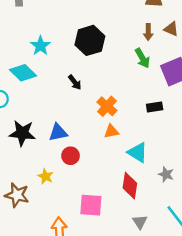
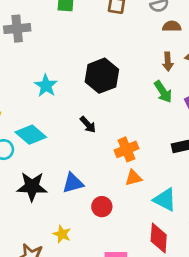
cyan diamond: (23, 73) -> (31, 135), moved
orange cross: (107, 106) -> (126, 149), turned 30
red circle: (71, 156) -> (102, 207), moved

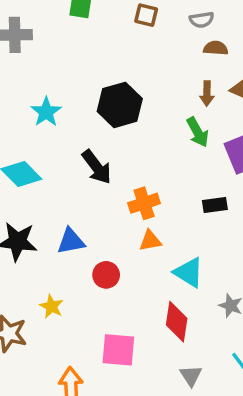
black arrow: (88, 125) -> (97, 167), size x1.5

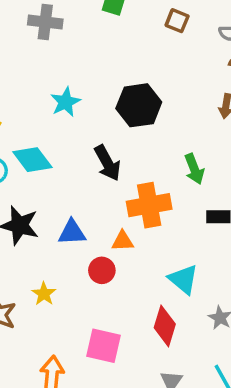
green arrow: (198, 132) -> (194, 169), moved
orange cross: (144, 203) -> (149, 205), size x1.4
orange triangle: (150, 241) -> (123, 241), moved

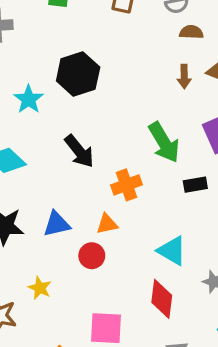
black hexagon: (139, 105) -> (78, 74), moved
green arrow: (194, 169) -> (164, 142), size x1.4
orange cross: (149, 205) -> (126, 185), size x0.7

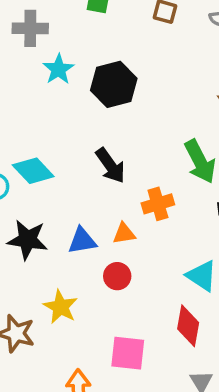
cyan star: (29, 99) -> (59, 69), moved
orange triangle: (107, 224) -> (124, 234), moved
yellow star: (40, 288) -> (61, 307), size x1.4

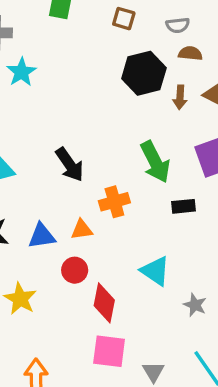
black hexagon: (114, 84) -> (144, 73), moved
red diamond: (188, 326) -> (104, 303), moved
pink square: (128, 353) -> (109, 351), moved

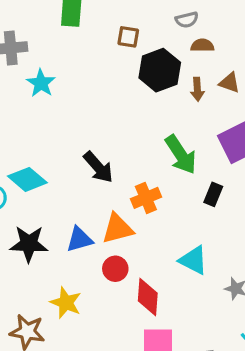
brown square: (124, 19) -> (128, 37), moved
black rectangle: (183, 206) -> (213, 194), turned -55
orange triangle: (82, 230) -> (118, 229), size x1.5

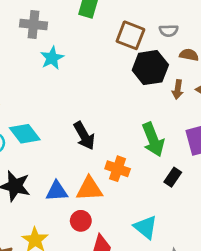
gray semicircle: (187, 20) -> (169, 31), moved
brown square: (128, 37) -> (130, 35), size x1.5
orange cross: (146, 198) -> (118, 169), turned 30

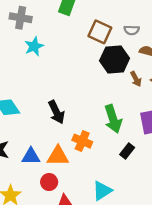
brown arrow: (178, 89) -> (136, 79), turned -40
cyan triangle: (145, 227) -> (102, 191), turned 45

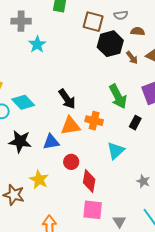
orange triangle: (58, 156) -> (70, 126), moved
cyan triangle: (102, 191) -> (116, 151), moved

